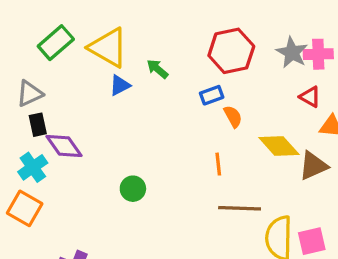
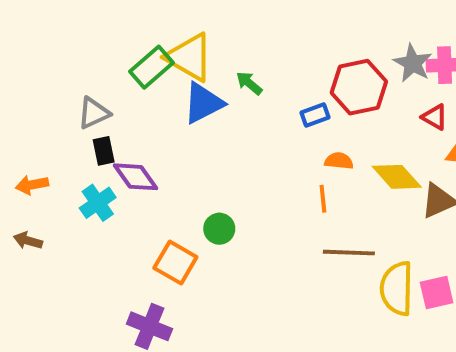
green rectangle: (56, 43) -> (152, 67), moved
red hexagon: (231, 51) -> (359, 87), moved
blue triangle: (120, 85) -> (203, 103), size x1.6
orange semicircle: (233, 116) -> (339, 161), moved, turned -55
orange square: (25, 208) -> (175, 263), moved

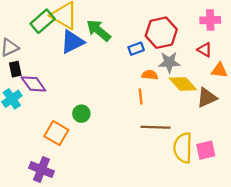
gray star: (413, 63) -> (169, 62), moved, turned -30
green arrow: (249, 83) -> (98, 30), size x1.6

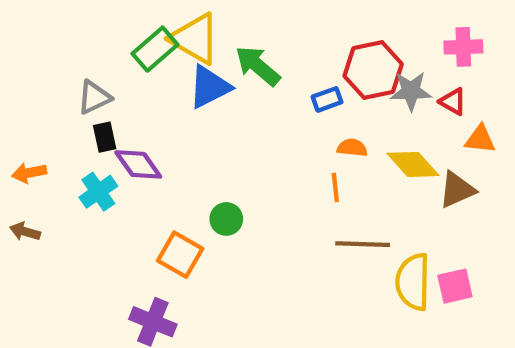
gray star: (169, 62) -> (411, 91), moved

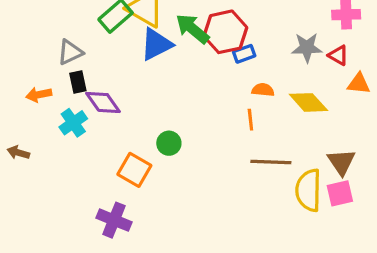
red hexagon: (373, 70) -> (225, 32), moved
orange arrow: (29, 173) -> (39, 95), moved
brown triangle: (457, 190) -> (341, 162), moved, turned -40

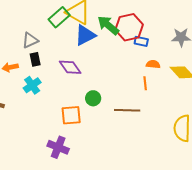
blue rectangle: (244, 54) -> (141, 41), turned 32
purple diamond: (103, 102) -> (70, 67), moved
brown line: (271, 162) -> (127, 110), moved
orange square: (134, 170) -> (71, 115), turned -35

